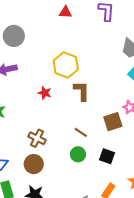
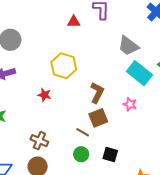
red triangle: (65, 12) -> (74, 22), moved
brown L-shape: (82, 91) -> (97, 93), moved, turned 30
brown square: (113, 122) -> (98, 118), moved

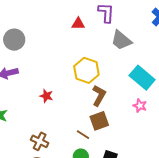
gray trapezoid: (128, 46) -> (121, 40), moved
yellow hexagon: (64, 66) -> (86, 70), moved
pink star: (130, 104) -> (140, 106), moved

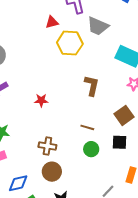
yellow hexagon: (86, 70) -> (70, 43), moved
brown square: (99, 121) -> (124, 115), moved

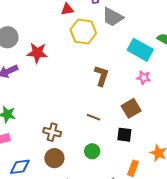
red star: (41, 100) -> (37, 53), moved, size x1.5
green circle: (91, 149) -> (92, 151), moved

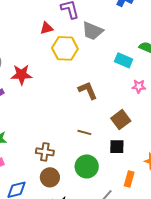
cyan rectangle: (140, 50) -> (124, 60), size x0.7
brown L-shape: (101, 76) -> (88, 90), turned -35
pink star: (144, 78) -> (139, 86), moved
green circle: (92, 151) -> (87, 166), size x1.5

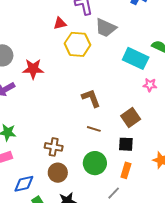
cyan rectangle: (124, 60) -> (136, 58), size x1.4
brown L-shape: (88, 90) -> (91, 98), moved
orange rectangle: (129, 179) -> (126, 170), moved

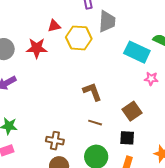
red triangle: (60, 23) -> (54, 26), moved
gray trapezoid: (106, 28) -> (107, 21), turned -110
red star: (33, 69) -> (37, 48), moved

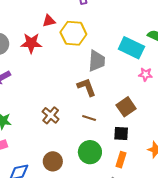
gray trapezoid: (107, 21) -> (97, 61), moved
brown cross: (55, 141) -> (51, 115), moved, turned 30

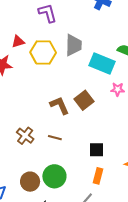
gray trapezoid: (97, 61) -> (73, 45), moved
brown square: (126, 107) -> (84, 100), moved
brown line: (89, 118) -> (55, 138), moved
green circle: (90, 152) -> (54, 176), moved

